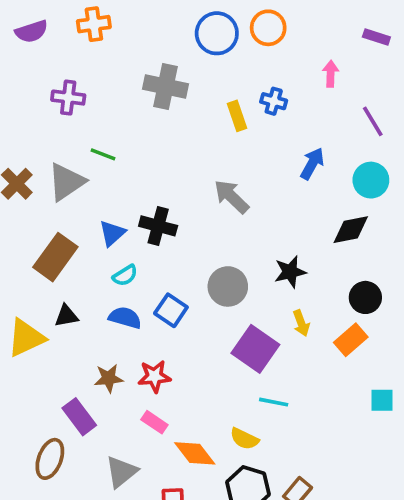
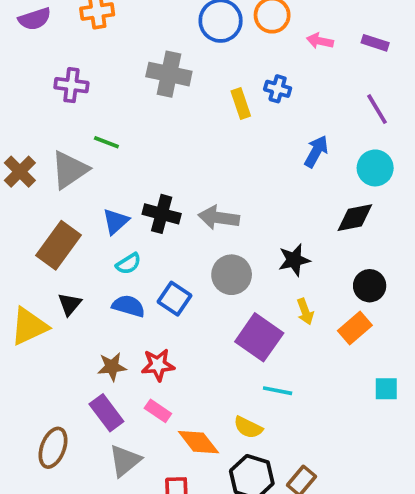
purple rectangle: (376, 37) -> (375, 43), moved
pink arrow: (331, 74) -> (320, 41), moved, turned -80
gray arrow: (231, 197) -> (219, 218), moved, turned -36
black triangle: (66, 316) -> (70, 304), turned -40
purple rectangle: (79, 417) -> (106, 413), moved

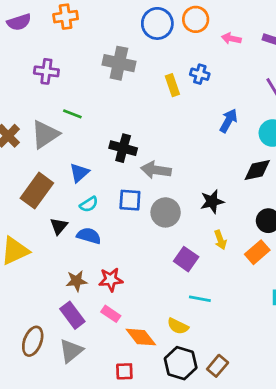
black cross: (162, 214) -> (123, 148), moved
blue square: (174, 299) -> (130, 200), moved, turned -30
black triangle: (70, 304) -> (59, 226), moved
purple square: (259, 337) -> (186, 259), size x0.7
gray triangle: (125, 461) -> (71, 351), moved

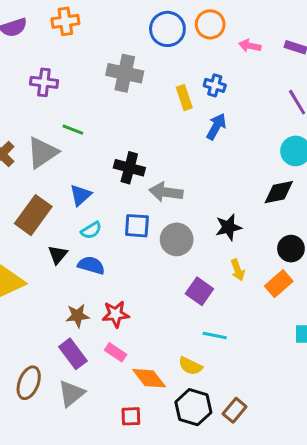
blue arrow: (229, 121) -> (216, 127), moved

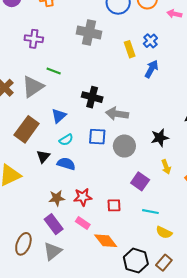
blue cross: (215, 85) -> (150, 41), turned 32
yellow semicircle: (190, 366) -> (164, 232), moved
red square: (131, 416) -> (114, 205), moved

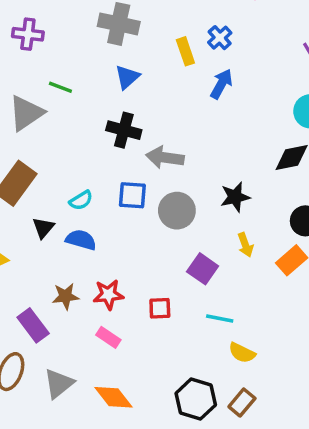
blue triangle: (59, 116) -> (127, 77), moved
purple rectangle: (54, 224) -> (33, 325), moved
orange diamond: (106, 241) -> (114, 397), moved

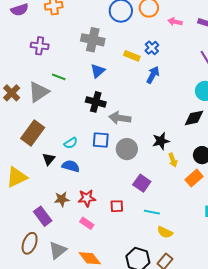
yellow rectangle: (185, 51) -> (132, 56), turned -49
yellow arrow: (245, 245) -> (173, 160), moved

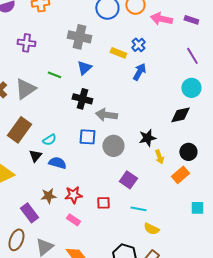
pink arrow: (175, 22) -> (161, 19), size x1.5
green line: (59, 77) -> (54, 75), moved
cyan semicircle: (71, 143) -> (49, 140), moved

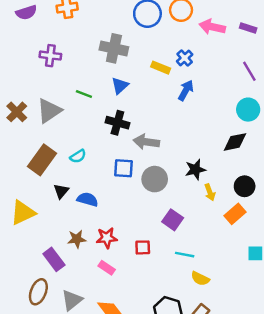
cyan semicircle: (49, 140) -> (78, 156), moved

